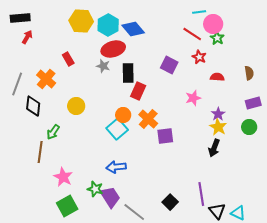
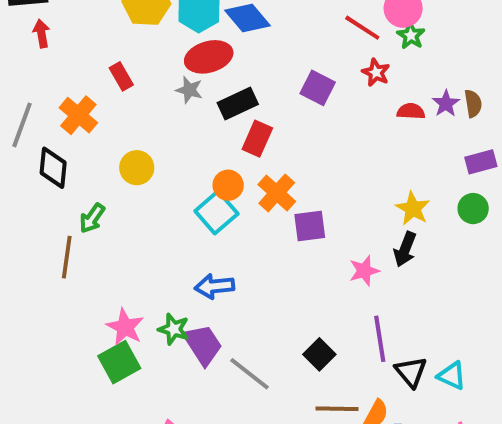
red arrow: (27, 37) -> (41, 34), turned -40
black rectangle: (128, 73) -> (238, 104), turned 66
pink star: (193, 98) -> (364, 271), moved
purple star: (218, 114) -> (446, 104), moved
pink star: (63, 177) -> (125, 327), moved

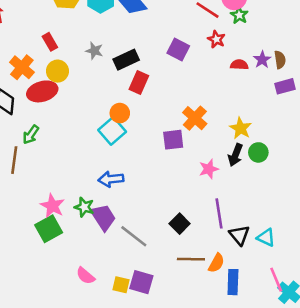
red ellipse: (209, 57) -> (42, 91), moved
purple rectangle: (481, 162) -> (285, 86), moved
yellow circle: (137, 168) -> (57, 71), moved
orange cross: (277, 193) -> (195, 118), moved
green circle: (473, 209) -> (258, 152), moved

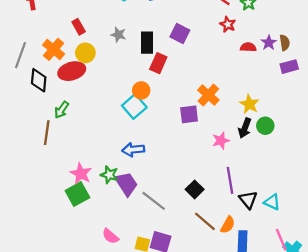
purple square: (178, 49) -> (180, 34), moved
black rectangle: (126, 60) -> (147, 43), turned -65
brown line: (191, 259) -> (205, 221), turned 40

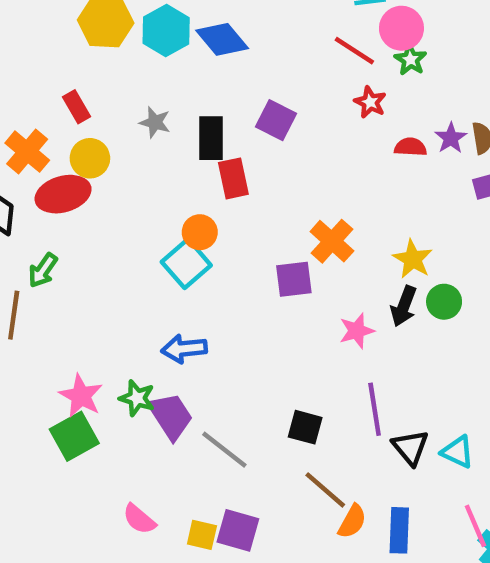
red rectangle: (158, 63) -> (233, 178), turned -36
black square: (195, 189) -> (305, 427), turned -30
orange semicircle: (228, 225) -> (352, 521), moved

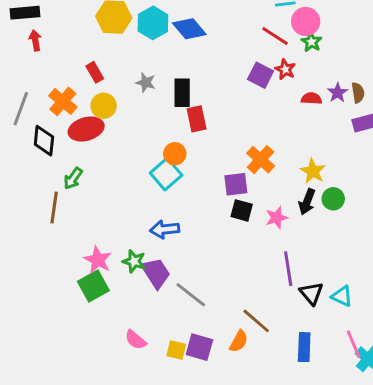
purple square: (276, 120) -> (261, 75), moved
black square: (305, 427) -> (242, 210), moved
orange semicircle: (352, 521) -> (239, 341), moved

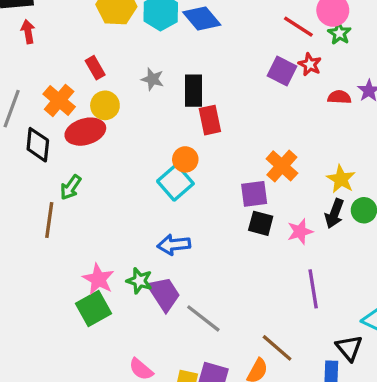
black triangle: (311, 293) -> (349, 348), moved

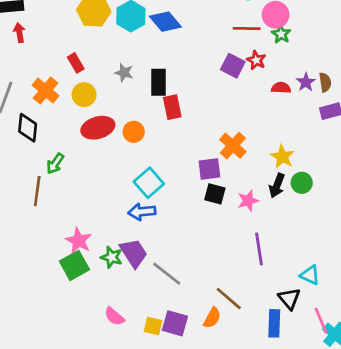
red line: (298, 27) -> (247, 29), turned -32
red ellipse: (85, 132) -> (98, 128), moved
orange circle: (185, 159) -> (134, 132), moved
cyan square: (175, 182) -> (149, 183), moved
green star: (139, 281) -> (112, 257), moved

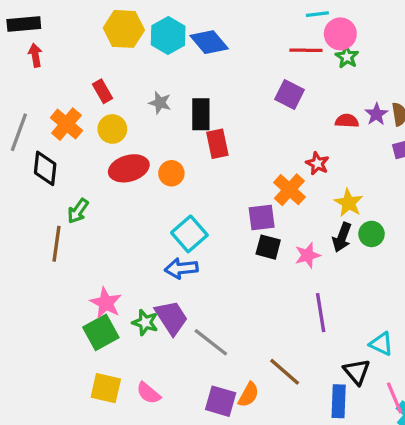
red star: (256, 60) -> (317, 163), moved
orange semicircle: (212, 318) -> (248, 395), moved
yellow square: (153, 326) -> (106, 388), moved, size x1.4

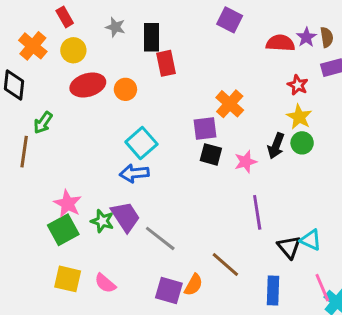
red semicircle: (347, 121) -> (280, 43), size x1.4
red star: (317, 163) -> (298, 85), moved
yellow star: (349, 203) -> (299, 117), moved
black triangle: (357, 372) -> (289, 247), moved

